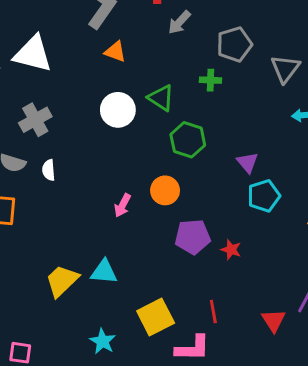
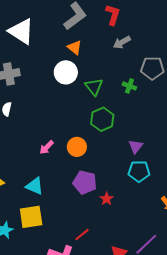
white circle: (118, 110) -> (66, 72), moved
cyan triangle: (104, 272) -> (35, 186), moved
red line: (213, 311) -> (82, 235), turned 42
yellow square: (156, 317) -> (31, 217), moved

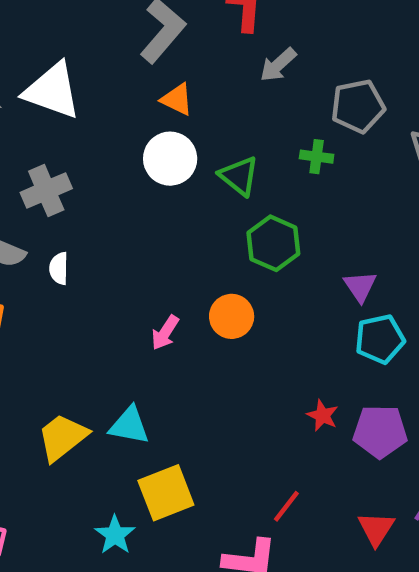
purple pentagon: (85, 182) -> (380, 431), moved
cyan triangle: (35, 186) -> (129, 426), moved

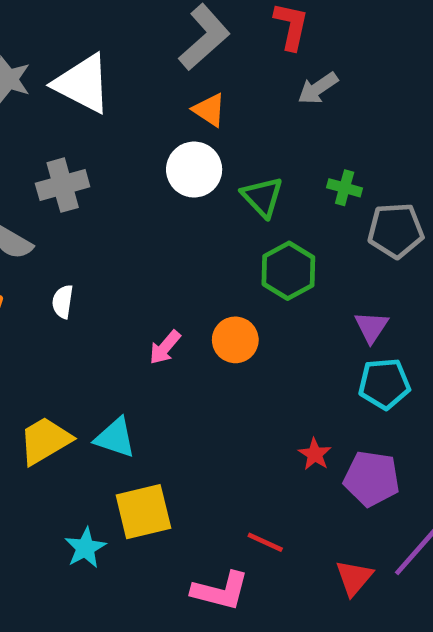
gray pentagon: (358, 106) -> (396, 230), moved
white semicircle: (59, 268) -> (63, 302), moved
red line: (286, 506) -> (265, 542), turned 69

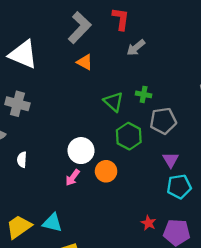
white circle: (194, 170) -> (81, 151), moved
gray cross: (63, 185) -> (17, 104), turned 35
green cross: (345, 188) -> (144, 94), moved
gray pentagon: (396, 230) -> (163, 121), moved

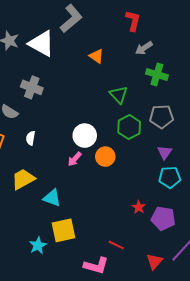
gray L-shape: (80, 28) -> (71, 18), moved
green cross: (144, 94) -> (157, 74), moved, size x1.5
yellow trapezoid: (19, 227) -> (23, 179), moved

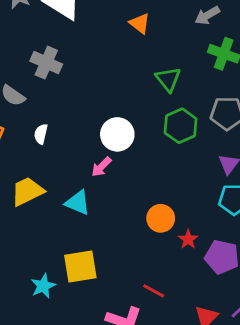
orange circle: (105, 157) -> (161, 218), moved
cyan triangle: (52, 198) -> (78, 203), moved

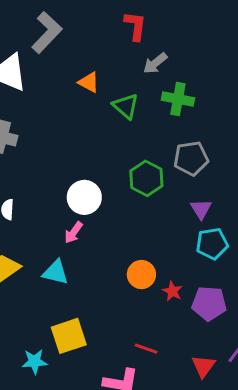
green triangle: (168, 79) -> (126, 106), moved
cyan star: (43, 286) -> (34, 362), turned 30

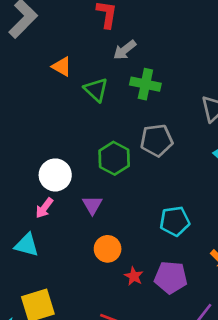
purple triangle: (201, 209) -> (92, 205), moved
red star: (172, 291) -> (134, 276), moved

